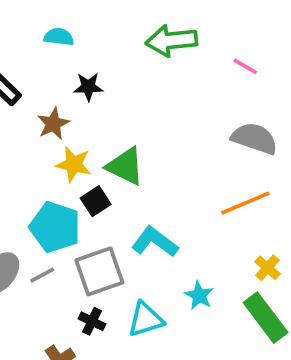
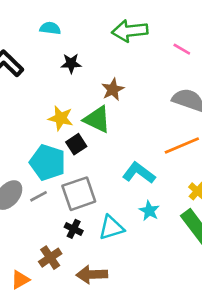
brown star: (53, 124) -> (113, 89), moved
cyan L-shape: (155, 242) -> (139, 173), moved

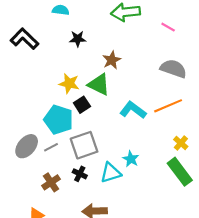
cyan L-shape: (139, 173) -> (133, 110), moved
cyan star: (149, 211) -> (131, 159), moved
brown cross: (50, 258) -> (51, 182), moved

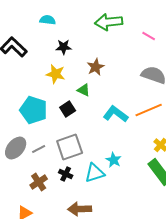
yellow star: (69, 83) -> (56, 74), moved
green triangle: (99, 85) -> (84, 90), size x0.6
cyan pentagon: (58, 120) -> (34, 110), moved

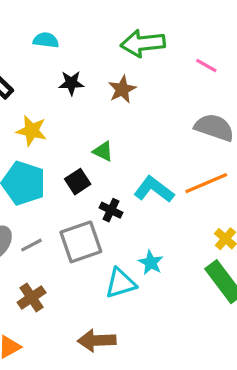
brown star: (96, 67) -> (122, 89), moved
yellow star: (56, 74) -> (32, 131), moved
black cross: (66, 174) -> (111, 210), moved

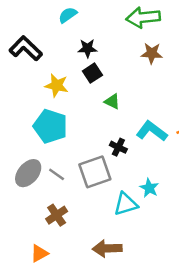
cyan semicircle: (46, 40) -> (68, 15), turned -42
brown star: (122, 89) -> (152, 53), moved, turned 30
black square: (78, 182) -> (92, 73), moved
gray line: (32, 245) -> (57, 174), turned 63

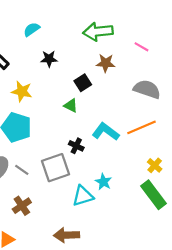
black square: (92, 73) -> (83, 83), moved

